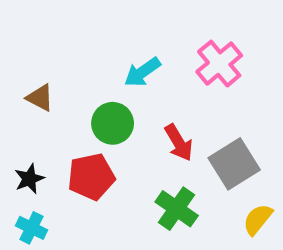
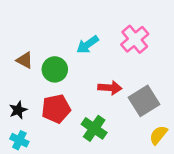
green circle: (113, 123) -> (55, 69), moved
red arrow: (179, 143) -> (110, 88), turned -55
green cross: (177, 209) -> (94, 128), moved

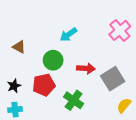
pink cross: (135, 39) -> (120, 30), moved
green circle: (55, 69) -> (53, 60), moved
cyan cross: (19, 140) -> (15, 110), turned -32

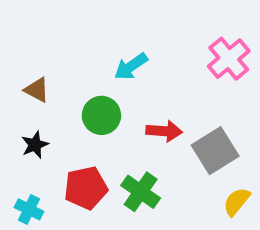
red pentagon: (44, 85) -> (86, 188), moved
black star: (14, 86) -> (35, 145), moved
cyan cross: (15, 110) -> (29, 209), turned 32

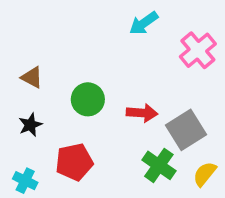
cyan arrow: (131, 66) -> (144, 23), moved
green cross: (141, 192) -> (159, 165), moved

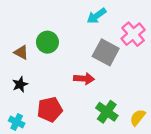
green circle: (88, 99) -> (47, 42), moved
red arrow: (142, 113) -> (84, 79), moved
gray square: (186, 130) -> (106, 52), moved, turned -30

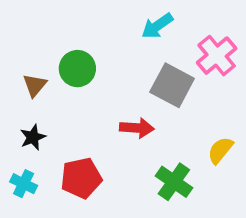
brown triangle: (21, 52) -> (35, 85), turned 42
yellow semicircle: (138, 117) -> (220, 150), moved
cyan cross: (17, 122) -> (24, 184), moved

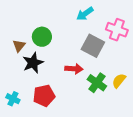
pink cross: (217, 56) -> (117, 30), turned -30
black star: (33, 137) -> (33, 63), moved, size x1.5
green cross: (174, 182) -> (97, 83), moved

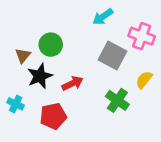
red arrow: (74, 69) -> (73, 83), moved, turned -30
yellow semicircle: (119, 81) -> (144, 80), moved
cyan cross: (13, 99) -> (16, 104), moved

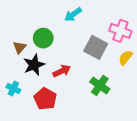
cyan arrow: (103, 17) -> (73, 14), moved
yellow semicircle: (144, 80) -> (126, 58), moved
red pentagon: (53, 116) -> (45, 99), turned -30

